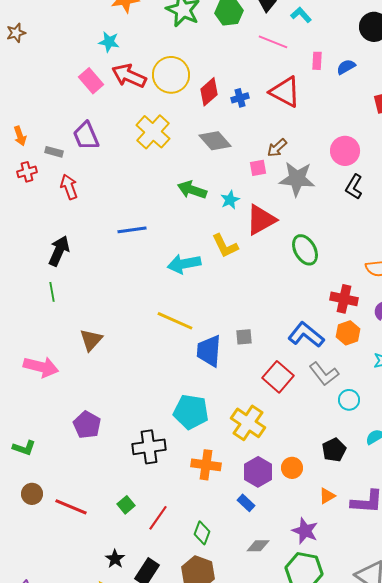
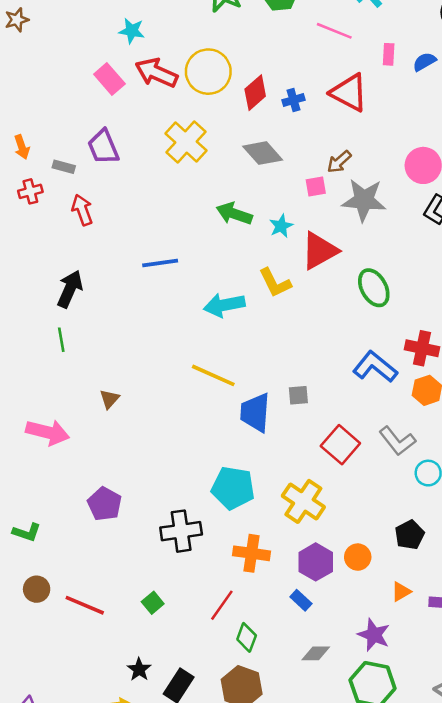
blue L-shape: (306, 335) -> (375, 367), moved
brown triangle: (91, 340) -> (109, 399), size x0.7
red line: (158, 518) -> (222, 605), moved

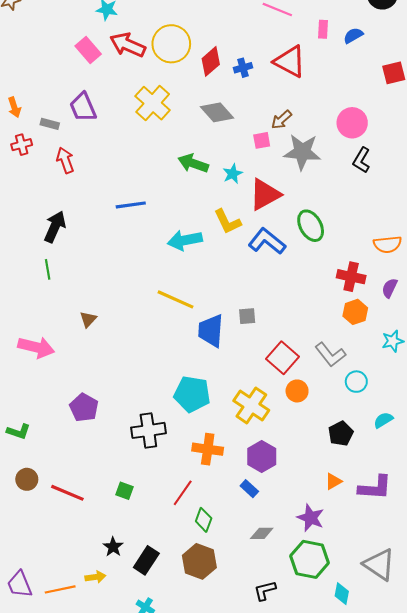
blue L-shape: (375, 367) -> (267, 241), moved
orange circle: (358, 557) -> (297, 391), moved
green square: (153, 603) -> (125, 491), turned -30

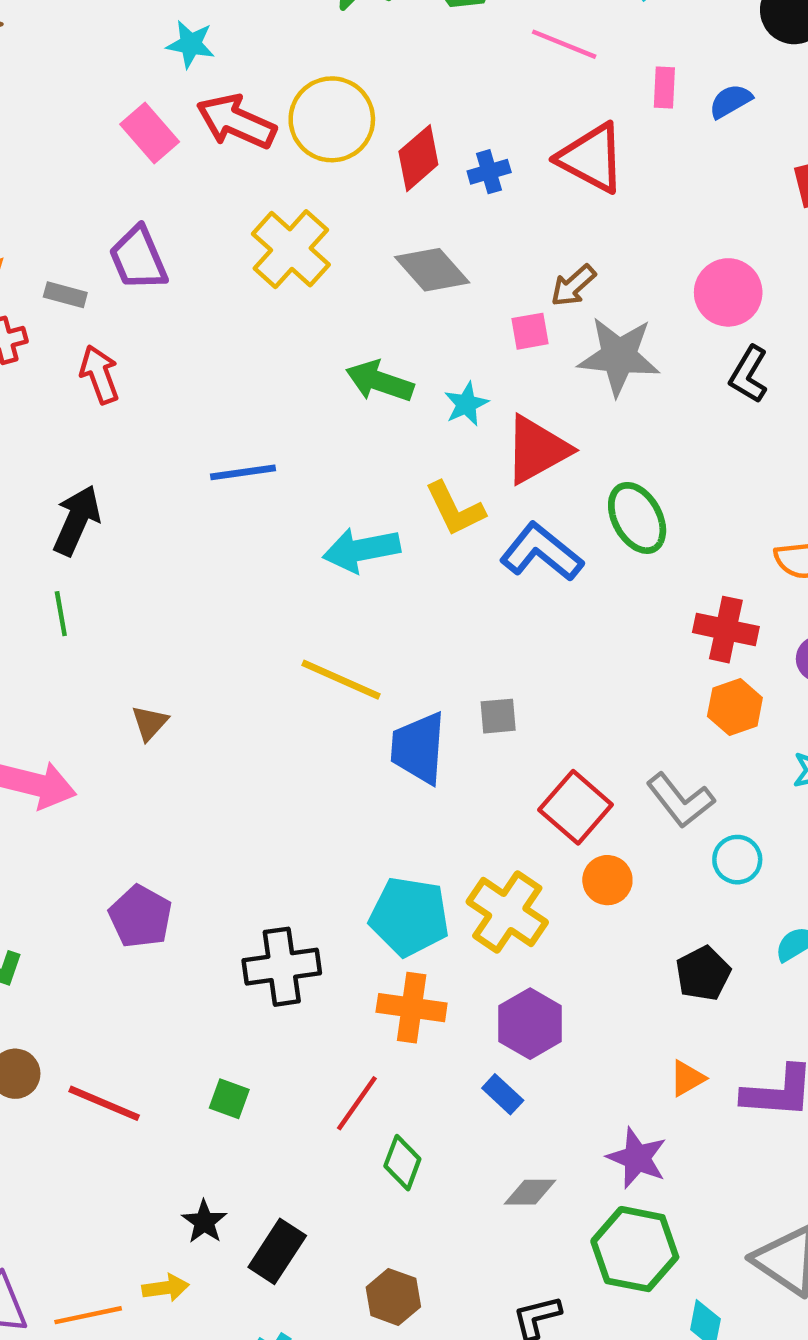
cyan pentagon: (192, 394) -> (409, 917), moved
brown hexagon: (199, 561) -> (393, 1297), moved, size x0.7

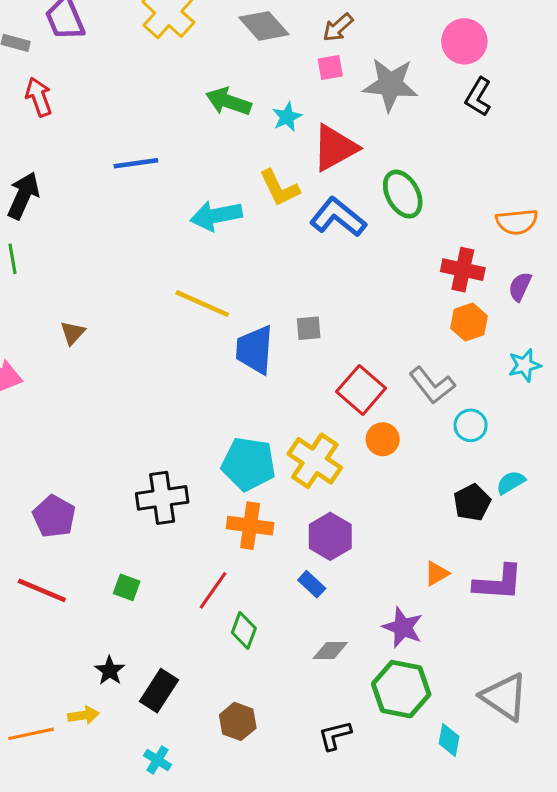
brown arrow: (573, 286) -> (338, 27), moved
purple pentagon: (141, 917) -> (54, 516), moved
black pentagon: (703, 973) -> (472, 502), moved

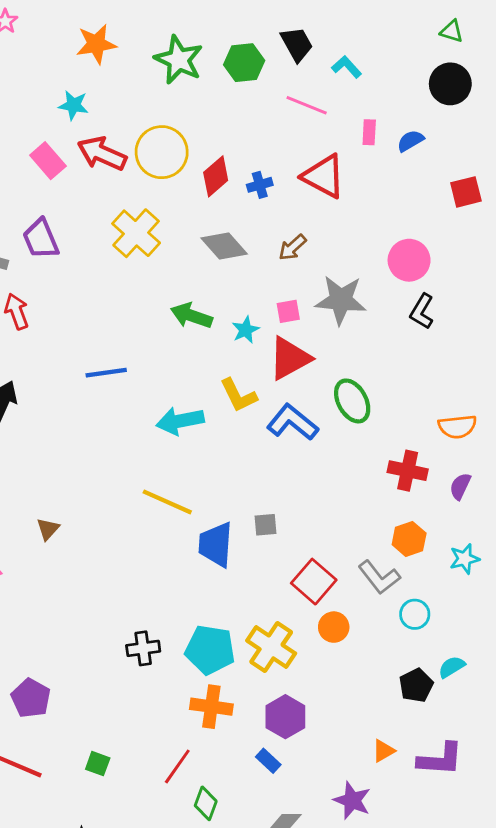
pink square: (330, 68) -> (288, 311), moved
orange hexagon: (469, 322) -> (409, 539), moved
black cross: (162, 498) -> (143, 648), moved, size x0.7

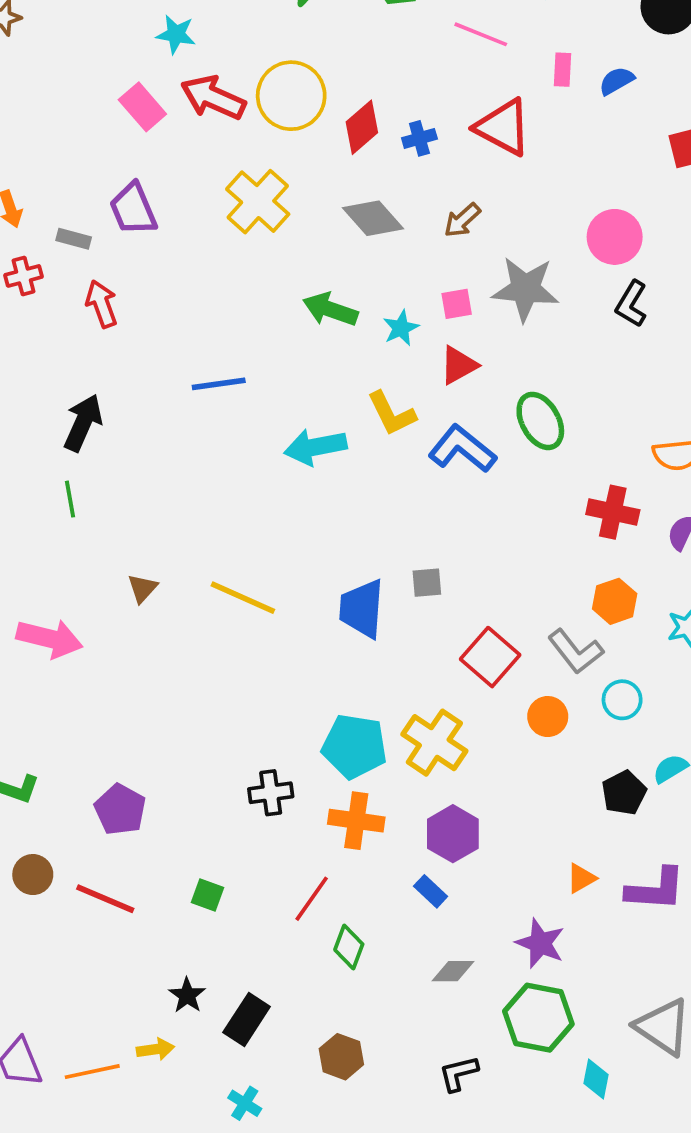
red triangle: (290, 358) -> (458, 365), size x0.7
yellow line: (167, 502) -> (243, 598), moved
orange circle: (334, 627) -> (548, 717), moved
black cross: (143, 648) -> (271, 793), moved

